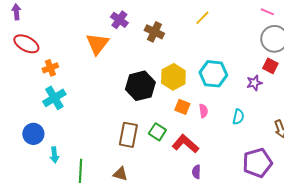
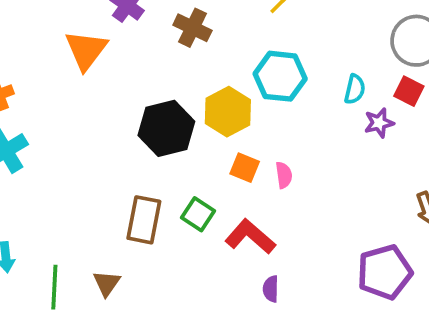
cyan hexagon: (213, 74) -> (280, 76), moved
cyan semicircle: (238, 117) -> (355, 89), moved
brown triangle: (120, 174) -> (107, 283), moved, turned 49

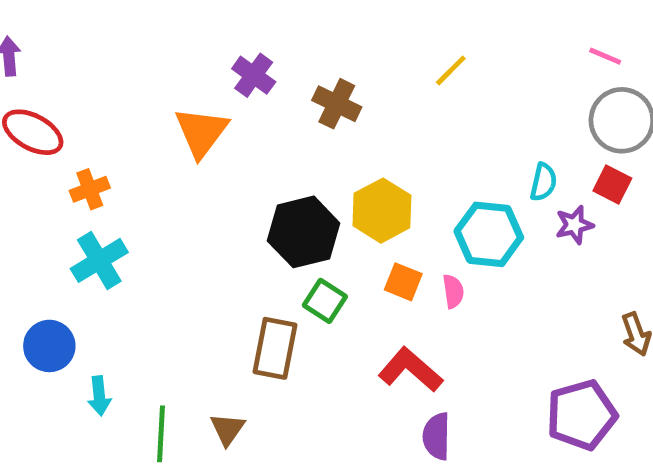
cyan hexagon: (280, 76) -> (489, 234), moved
green square: (198, 214) -> (325, 301), moved
purple semicircle: (271, 289) -> (437, 436), size x1.4

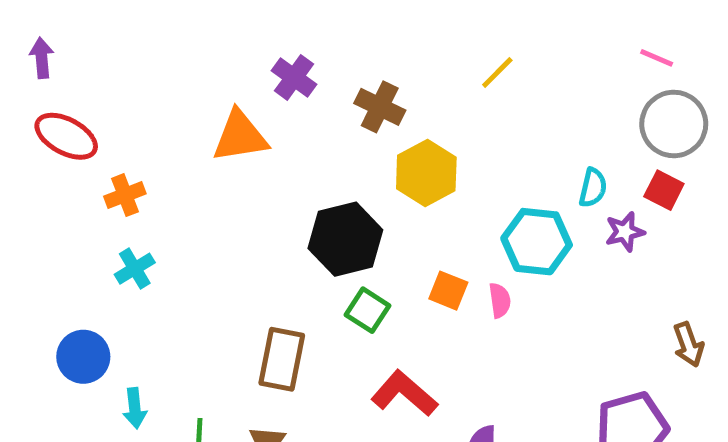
orange triangle: (201, 132) -> (240, 136), turned 44
yellow hexagon: (382, 211) -> (426, 173), moved
cyan cross: (99, 260) -> (135, 269), size x0.7
brown rectangle: (275, 348) -> (282, 359), moved
red L-shape: (410, 370) -> (404, 393), moved

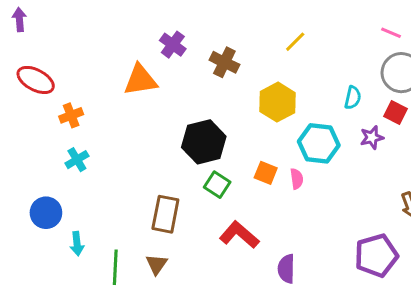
purple arrow: (42, 58) -> (19, 20), moved
yellow hexagon: (426, 173) -> (277, 102), moved
cyan semicircle: (593, 188) -> (353, 98), moved

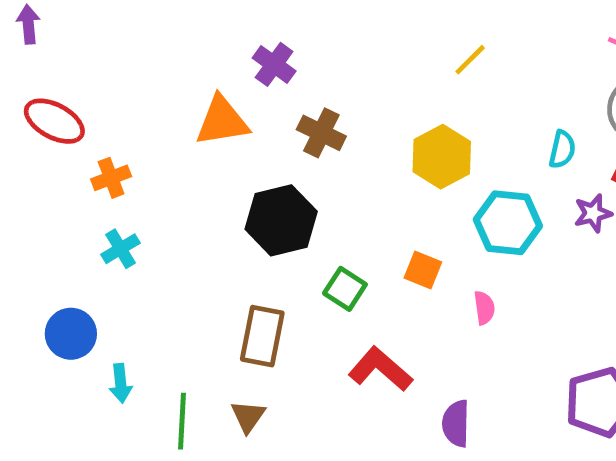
brown cross: (224, 62) -> (321, 133), moved
black hexagon: (204, 142) -> (281, 220), moved
pink semicircle: (297, 179) -> (484, 308), moved

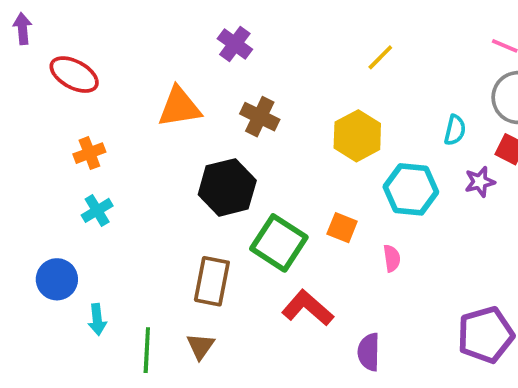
purple cross: (274, 64) -> (235, 44), moved
red ellipse: (54, 121) -> (74, 75), moved
green square: (345, 289) -> (279, 243), size x1.6

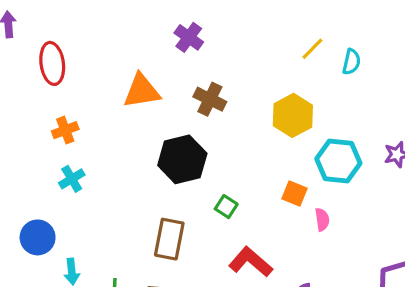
red ellipse: (74, 75) -> (52, 63), turned 54
cyan semicircle: (455, 130) -> (351, 62), moved
orange square: (342, 228) -> (294, 194), moved
green square: (279, 243) -> (226, 207), size x0.5

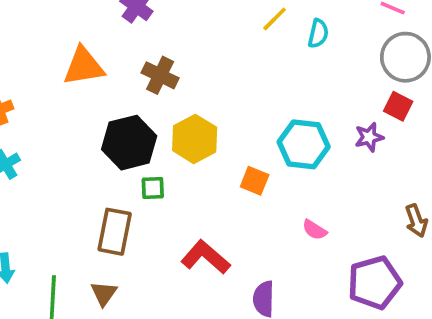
yellow hexagon: (293, 115) -> (195, 139), moved
green square: (226, 207) -> (153, 188), moved, turned -35
pink semicircle: (322, 220) -> (315, 230), moved, turned 130

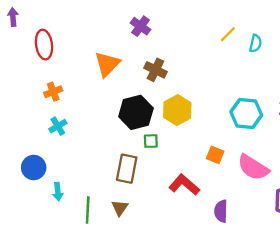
orange triangle: (84, 66) -> (107, 64), turned -36
orange square: (255, 181) -> (215, 155), moved
pink semicircle: (315, 230) -> (253, 167), size x2.0

